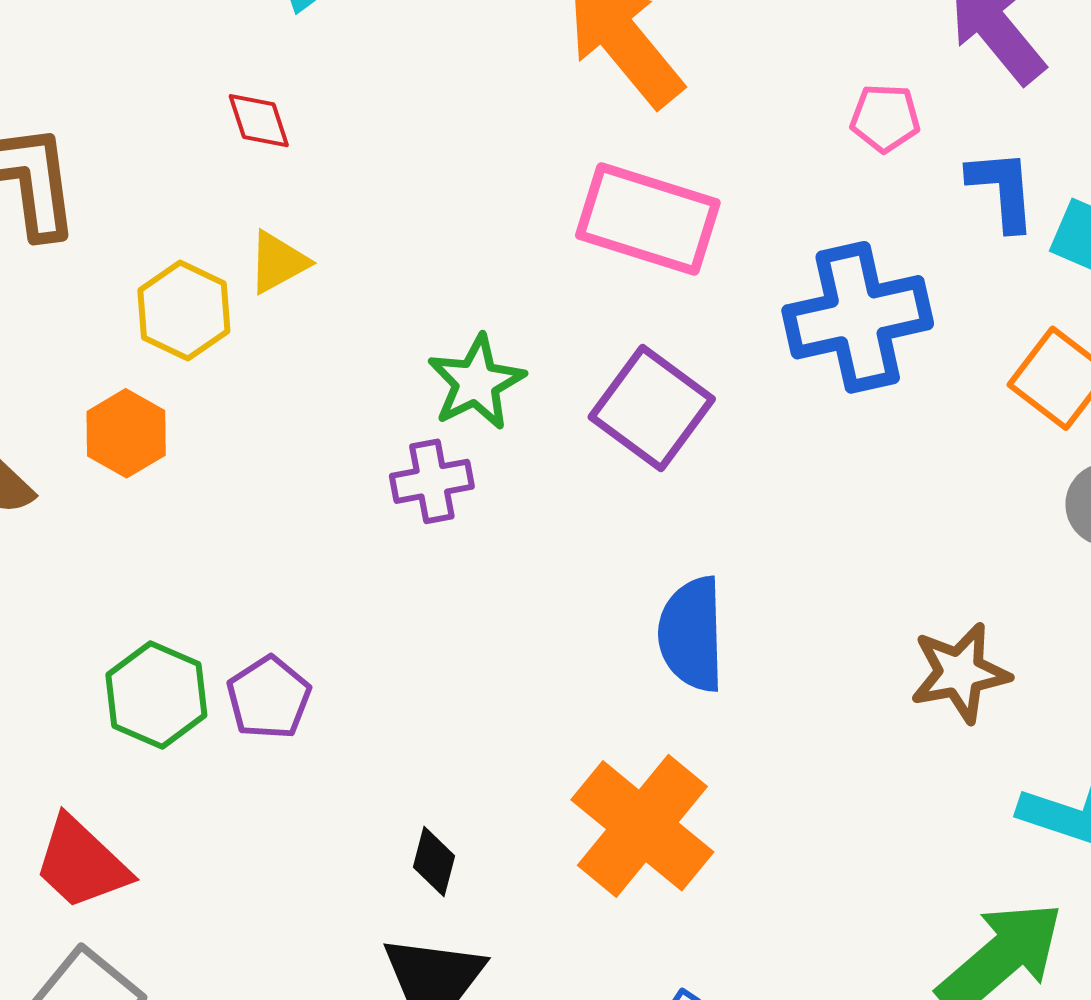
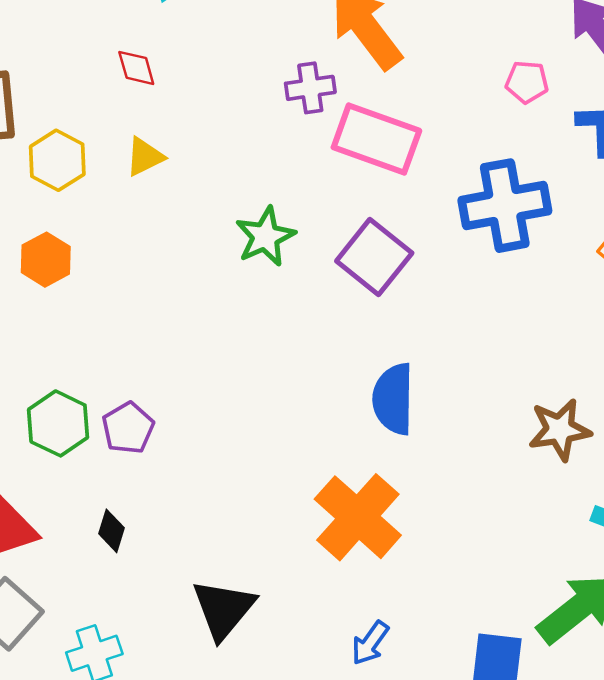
yellow hexagon: (184, 311) -> (57, 160), moved
purple cross: (432, 481) -> (310, 88), moved
black diamond: (434, 862) -> (111, 531), moved

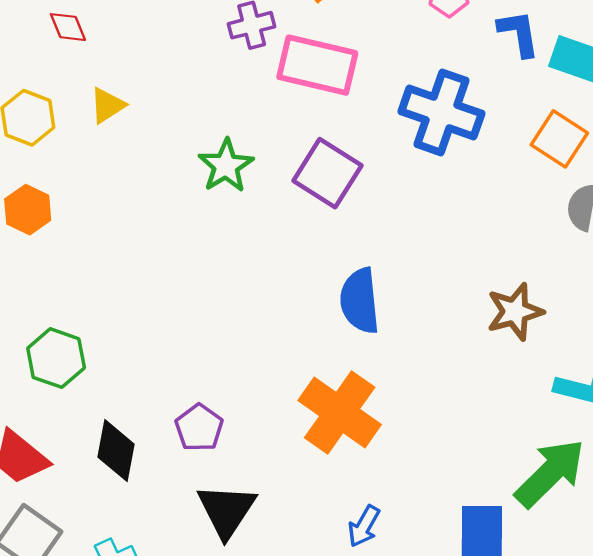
red diamond: (136, 68) -> (68, 27), moved
blue cross: (505, 206) -> (441, 112), turned 36
purple pentagon: (128, 428) -> (199, 428), moved
black diamond: (111, 531) -> (116, 451), size x1.6

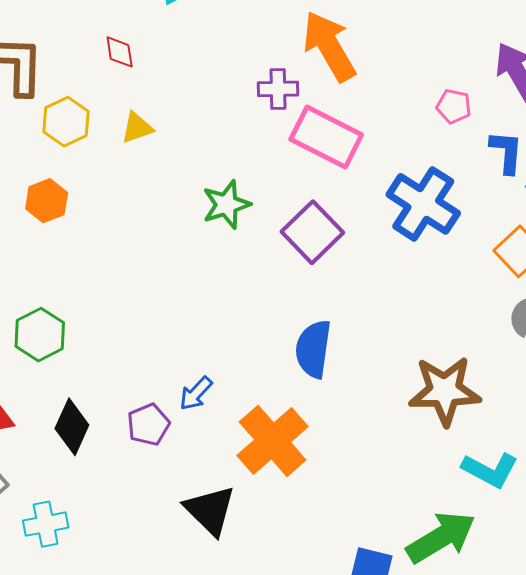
brown star: (515, 312) -> (445, 391), size x1.4
black triangle: (227, 510) -> (210, 510), moved, turned -32
blue arrow: (364, 526) -> (196, 393), moved

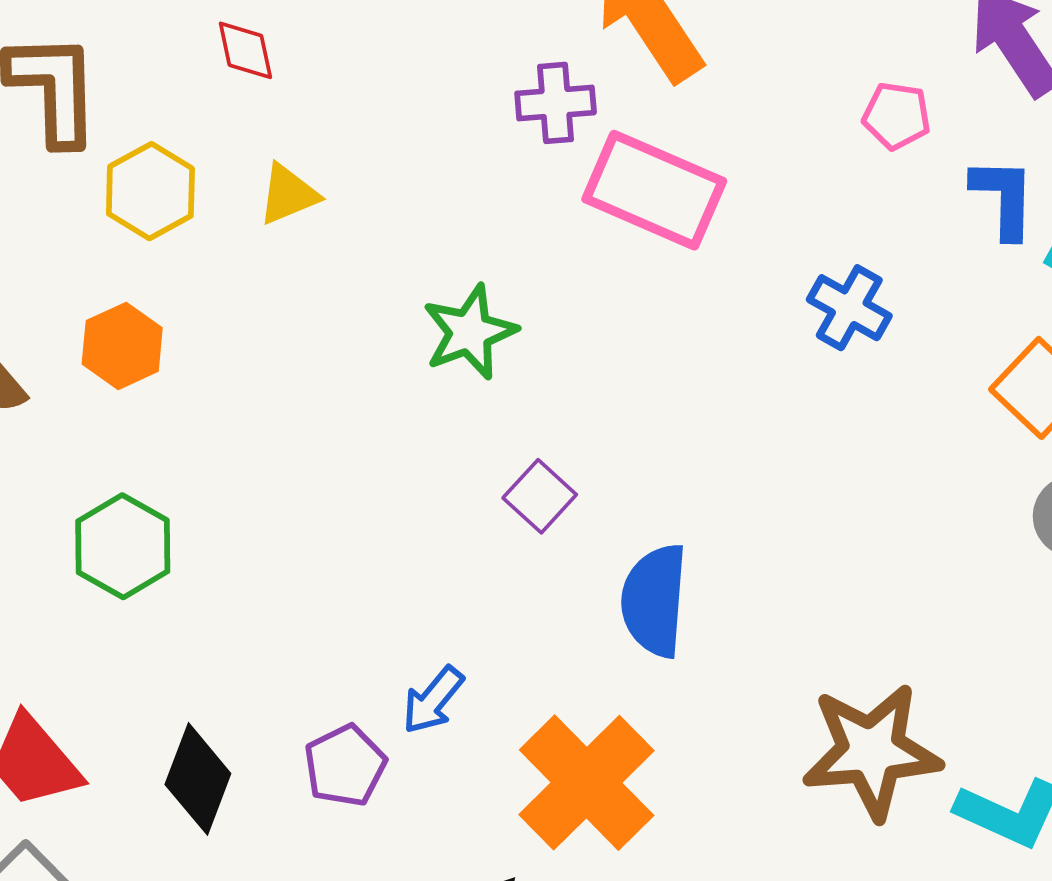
blue cross: (423, 204) -> (849, 308), size x0.6
purple square: (312, 232) -> (540, 496), moved, size x0.6
green hexagon: (40, 335) -> (123, 546), moved
brown star: (445, 391) -> (871, 751), moved

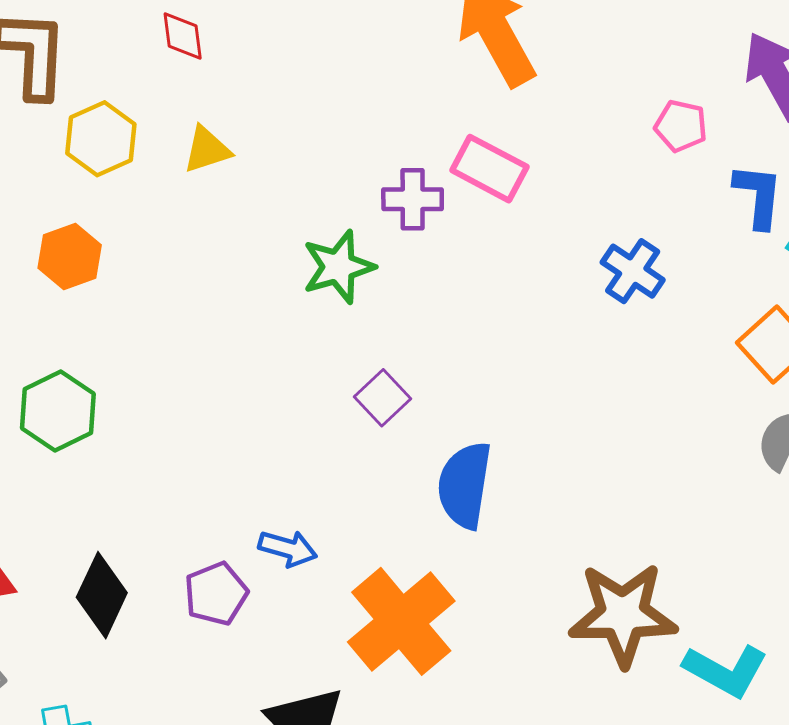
purple cross: (556, 103) -> (413, 199), moved
pink rectangle: (654, 190) -> (489, 169), size x0.7
blue arrow: (433, 700) -> (288, 548), turned -118

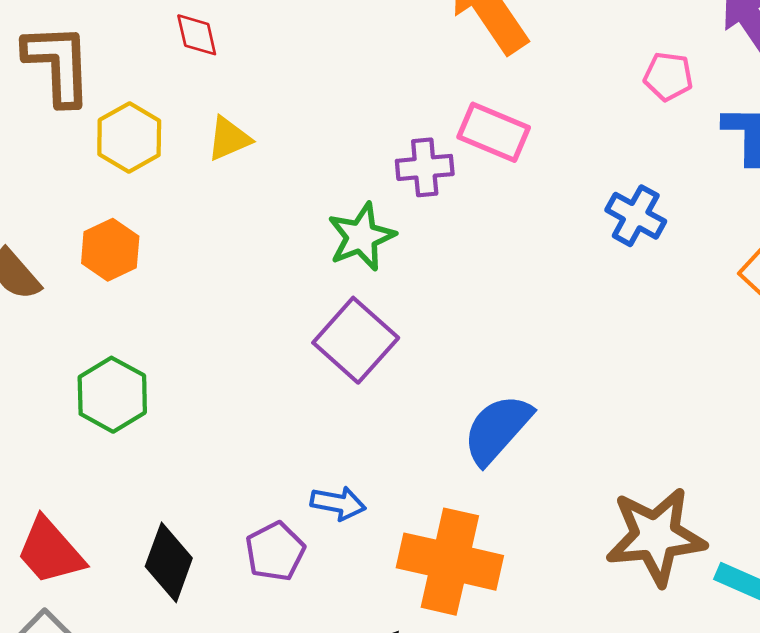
purple square: (383, 398) -> (356, 340), moved, size x1.6
blue semicircle: (465, 485) -> (497, 429), turned 38
orange cross: (401, 621) -> (450, 562), turned -32

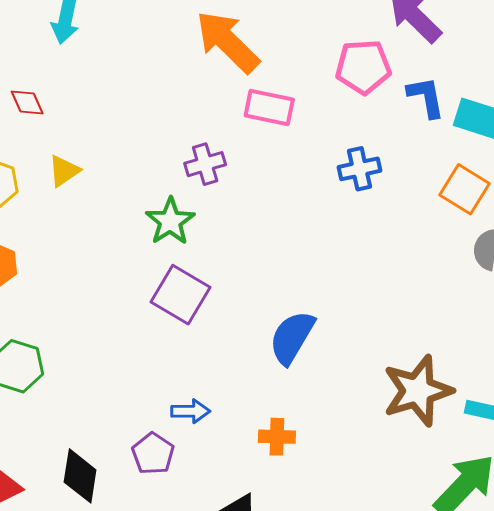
pink pentagon: (668, 76) -> (363, 67), size x1.6
pink rectangle: (494, 132) -> (269, 108), moved
blue cross: (636, 216) -> (360, 169), turned -30
orange cross: (450, 562) -> (277, 437), size x0.5

